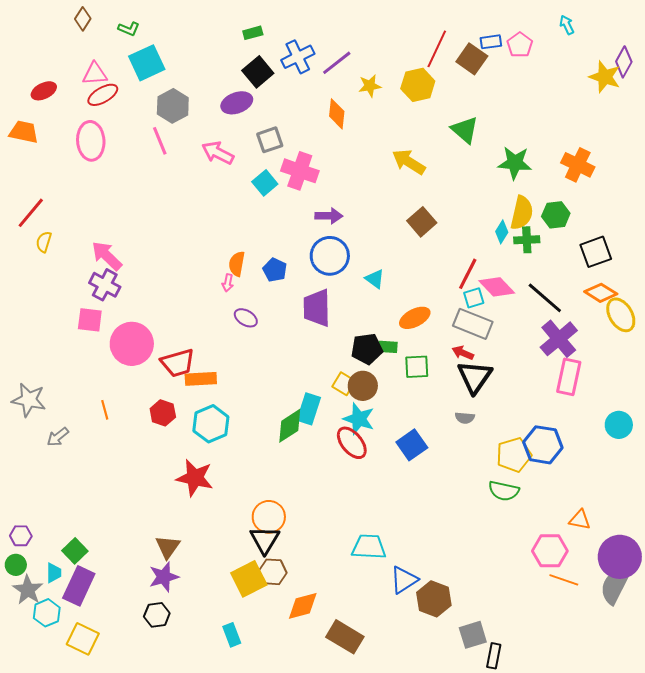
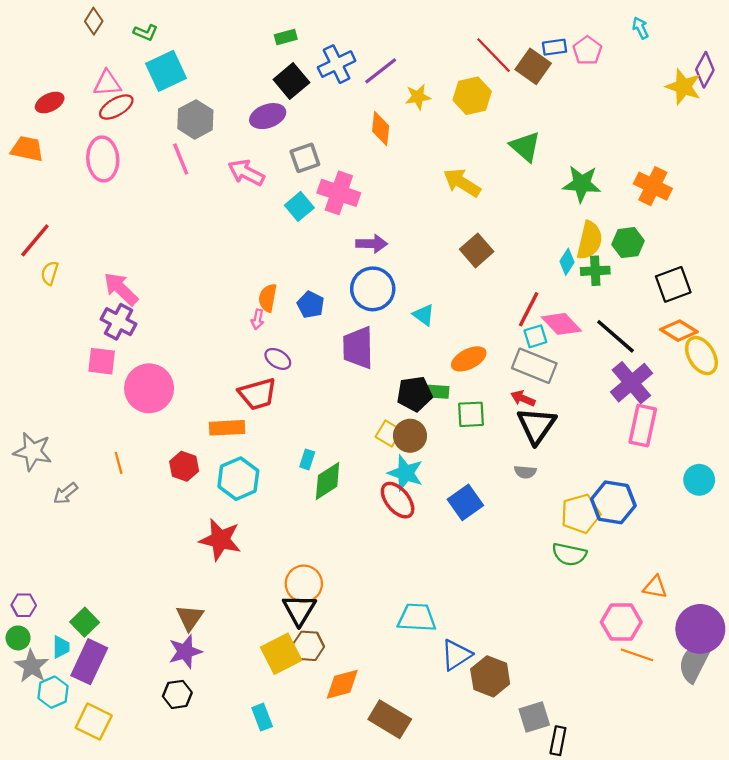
red line: (437, 49) -> (494, 55), turned -69
red trapezoid: (178, 363) -> (258, 394), moved
cyan rectangle: (309, 409) -> (307, 459), moved, size x0.6

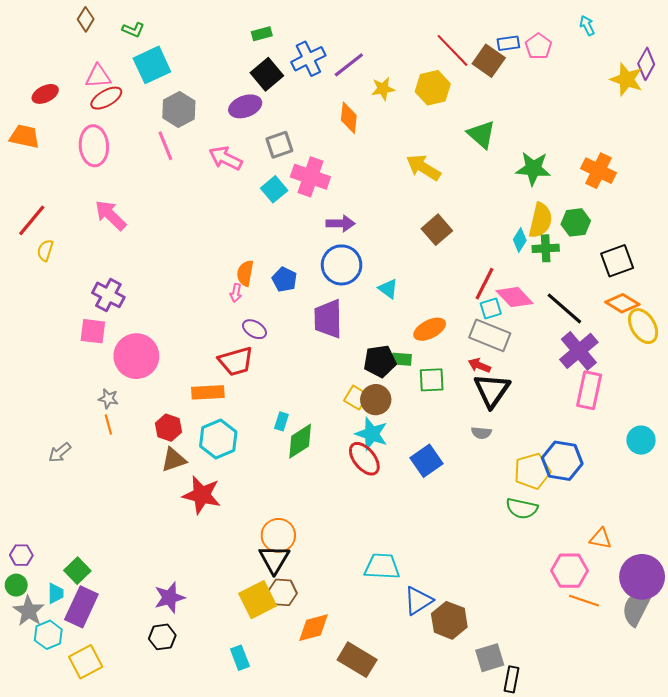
pink arrow: (121, 289) -> (110, 215), moved
gray star: (33, 452) -> (108, 399), moved, size x0.6
brown triangle: (190, 618) -> (174, 460), moved, turned 36
yellow square: (94, 722) -> (86, 662), turned 36

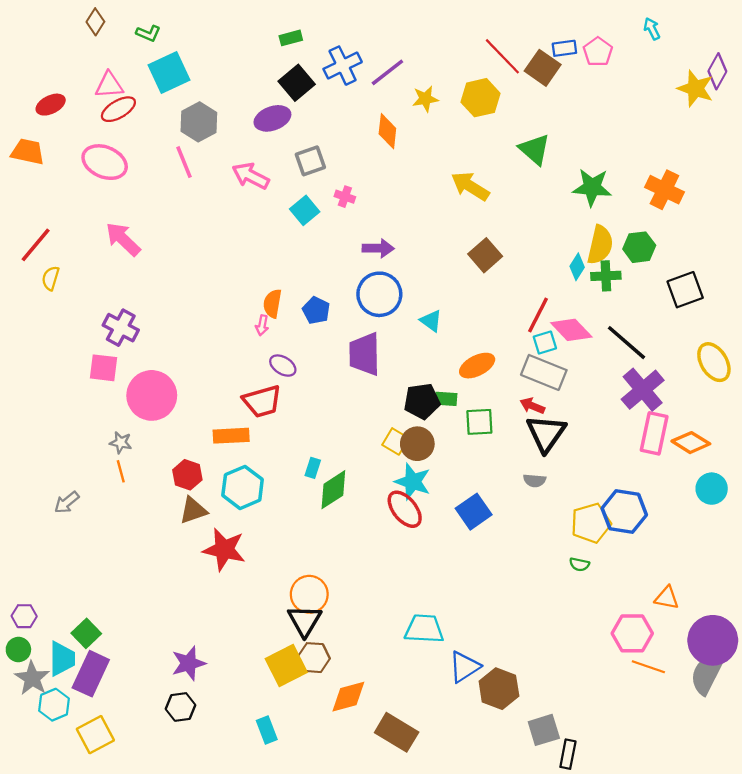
pink ellipse: (94, 146) -> (105, 162), turned -63
pink cross: (310, 177) -> (345, 197), size x0.5
orange diamond: (622, 303) -> (691, 443), moved
green semicircle: (522, 508) -> (579, 564), size x0.6
cyan trapezoid: (56, 593) -> (62, 659), size x1.5

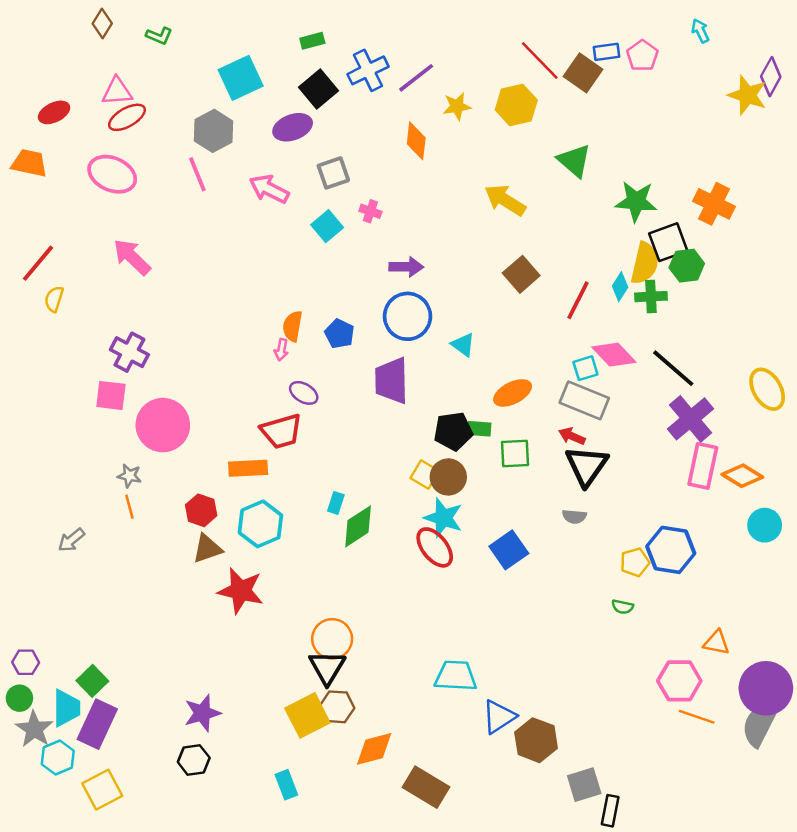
cyan square: (169, 72) -> (241, 78), moved
black square: (685, 290) -> (668, 242), moved
red line: (538, 315) -> (578, 300), moved
yellow pentagon: (591, 523) -> (635, 562), size x0.7

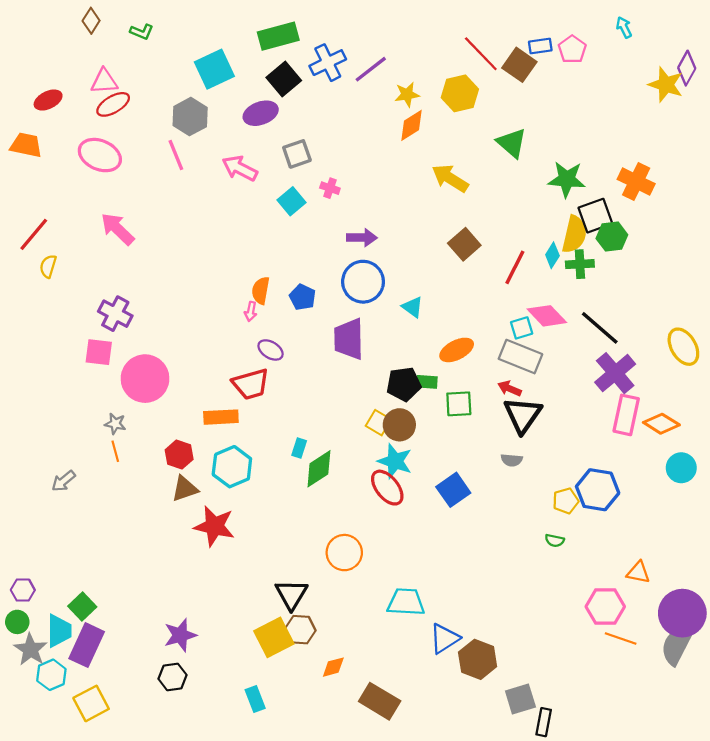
green rectangle: (312, 41) -> (278, 36), size x1.8
orange diamond: (416, 141) -> (411, 125), moved, turned 52
orange circle: (332, 639) -> (344, 553), moved
orange diamond: (374, 749) -> (333, 667), size x0.7

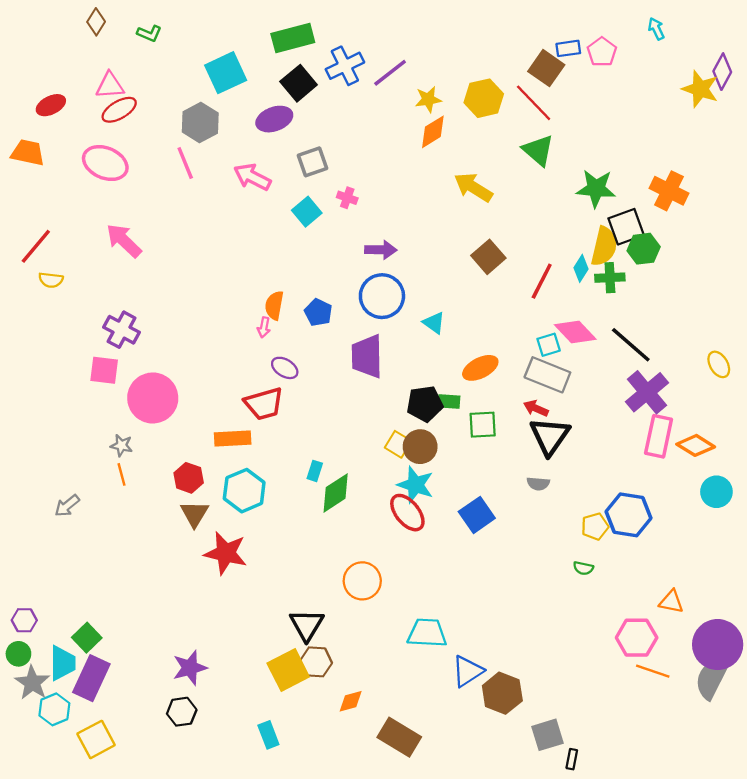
red line: (481, 54) -> (534, 103), moved
yellow semicircle: (48, 266) -> (51, 280), turned -100
yellow ellipse: (683, 347) -> (719, 364), size x0.7
brown triangle: (185, 489) -> (194, 514), turned -40
black rectangle: (544, 722) -> (572, 759), size x0.7

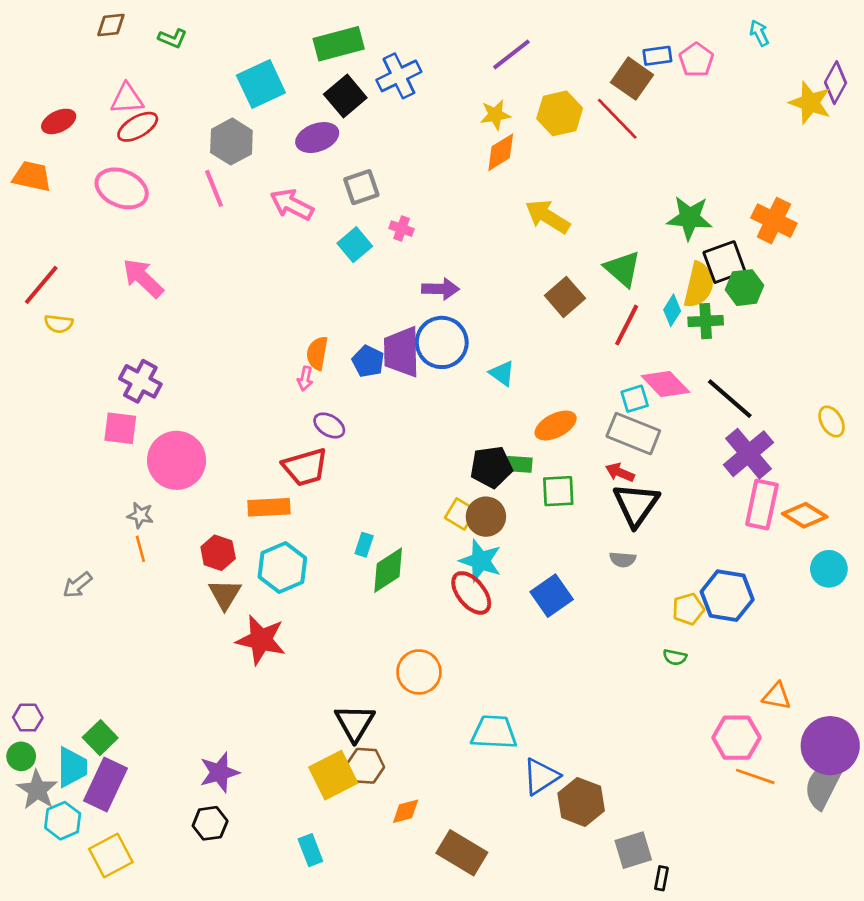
brown diamond: (96, 22) -> (111, 25), turned 52
purple line: (390, 73) -> (511, 54), moved
green triangle: (538, 150) -> (623, 269), moved
purple trapezoid: (367, 356) -> (402, 352), moved

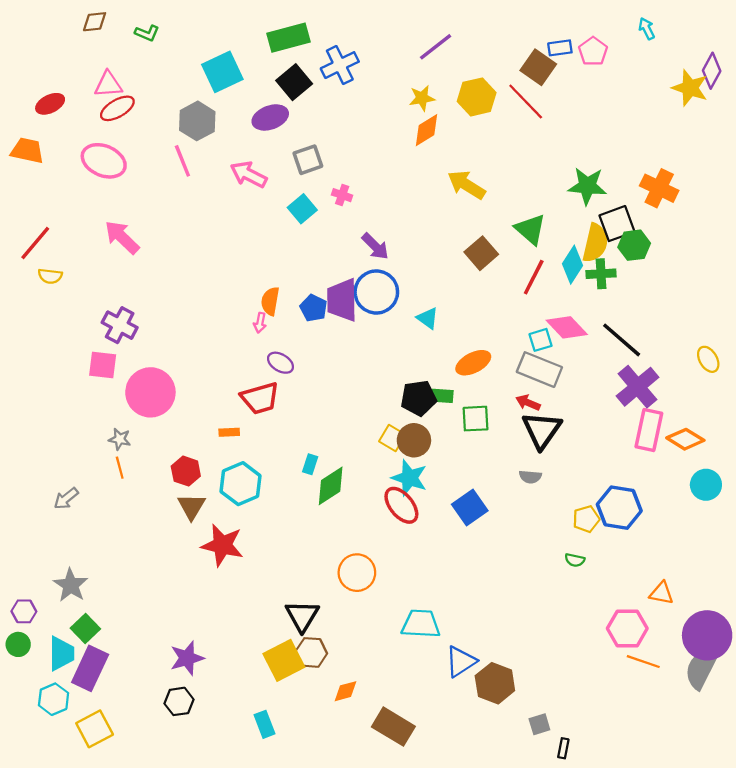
purple arrow: (440, 289) -> (375, 246), turned 44
cyan diamond: (672, 310) -> (572, 265), size x1.4
orange rectangle: (269, 507) -> (229, 432), size x0.6
gray star: (37, 790) -> (71, 585), moved
gray square: (633, 850) -> (539, 724), size x0.7

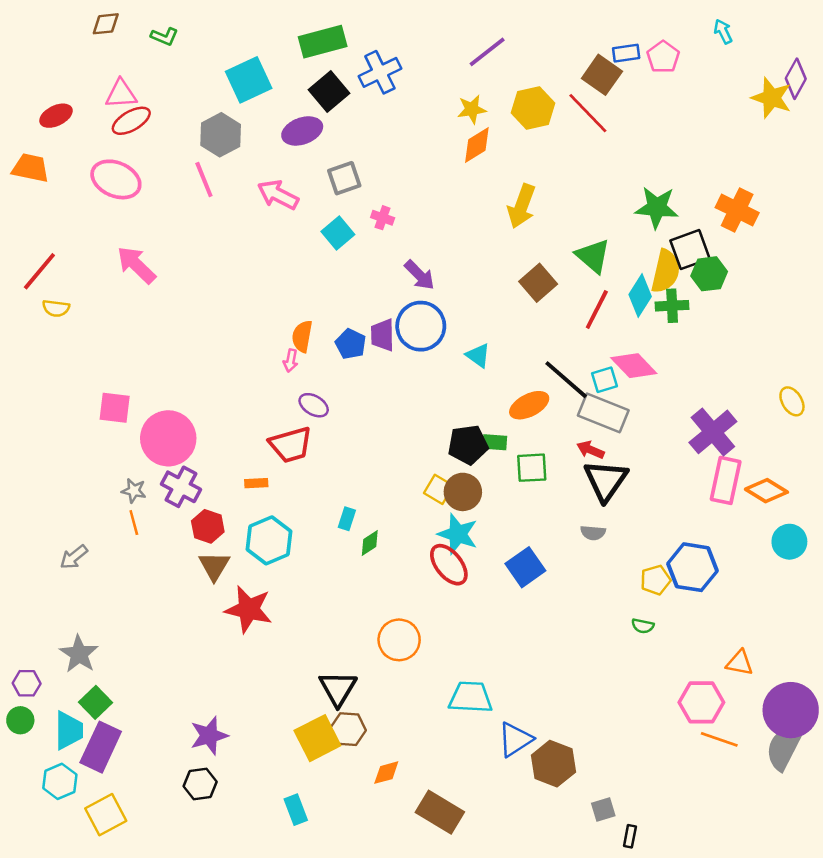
yellow arrow: (466, 185) -> (522, 206), turned -102
purple trapezoid: (342, 300) -> (383, 335), size x0.7
purple cross: (120, 325) -> (181, 487), moved
black line: (622, 340) -> (566, 380), moved
green diamond: (331, 486) -> (370, 543), size x0.6

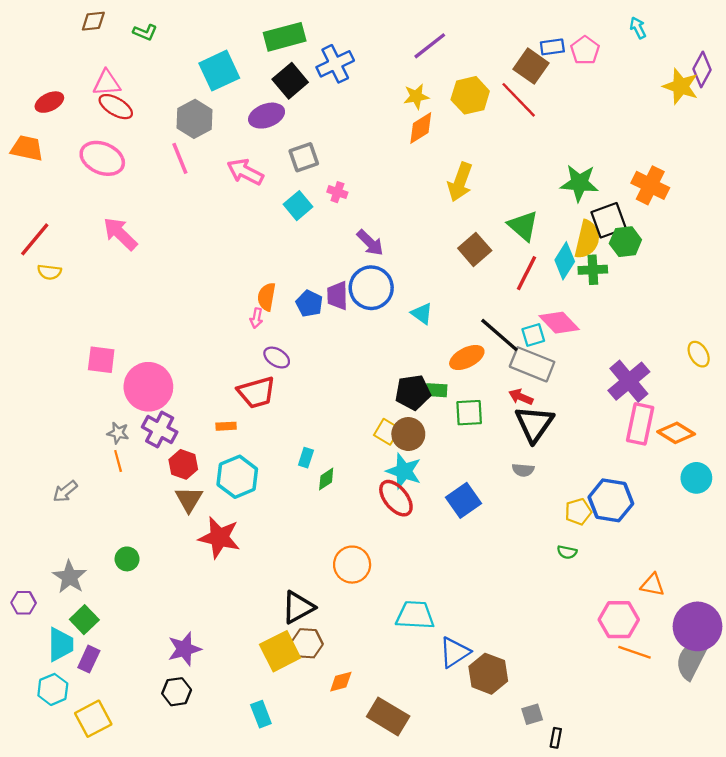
red ellipse: (131, 121) -> (116, 107), turned 60
black triangle: (338, 688) -> (298, 607), turned 30
green circle: (20, 720) -> (127, 559), moved
purple rectangle: (101, 747) -> (89, 659), size x0.6

